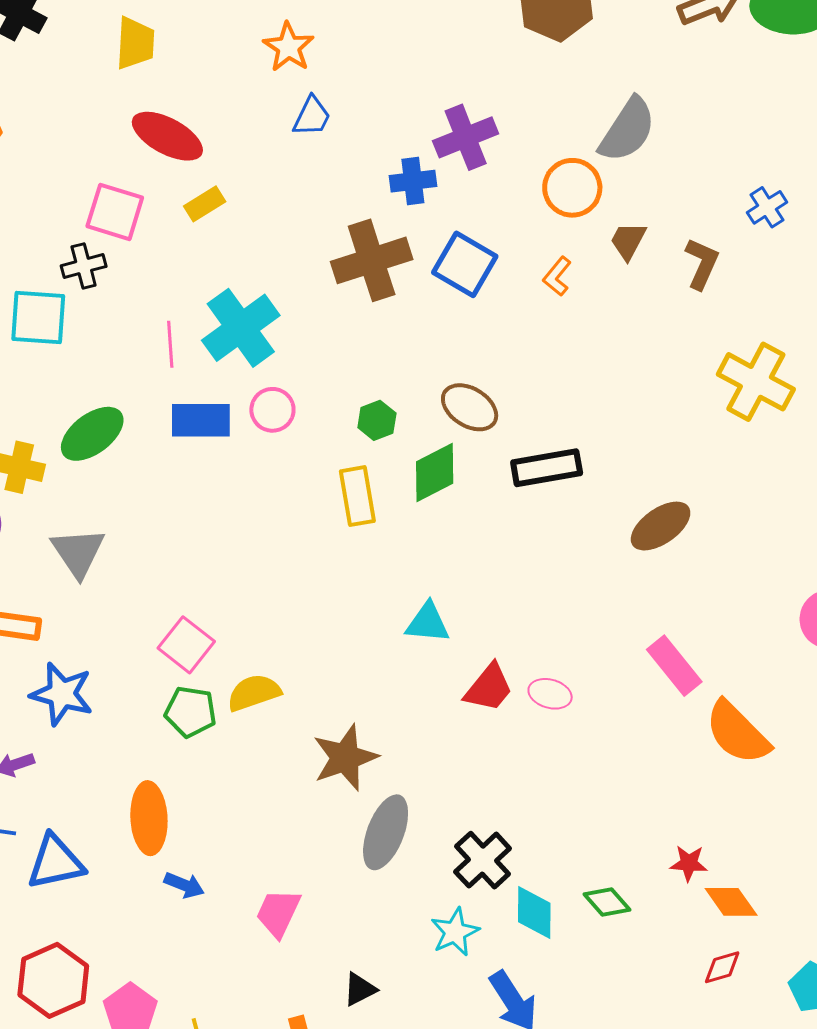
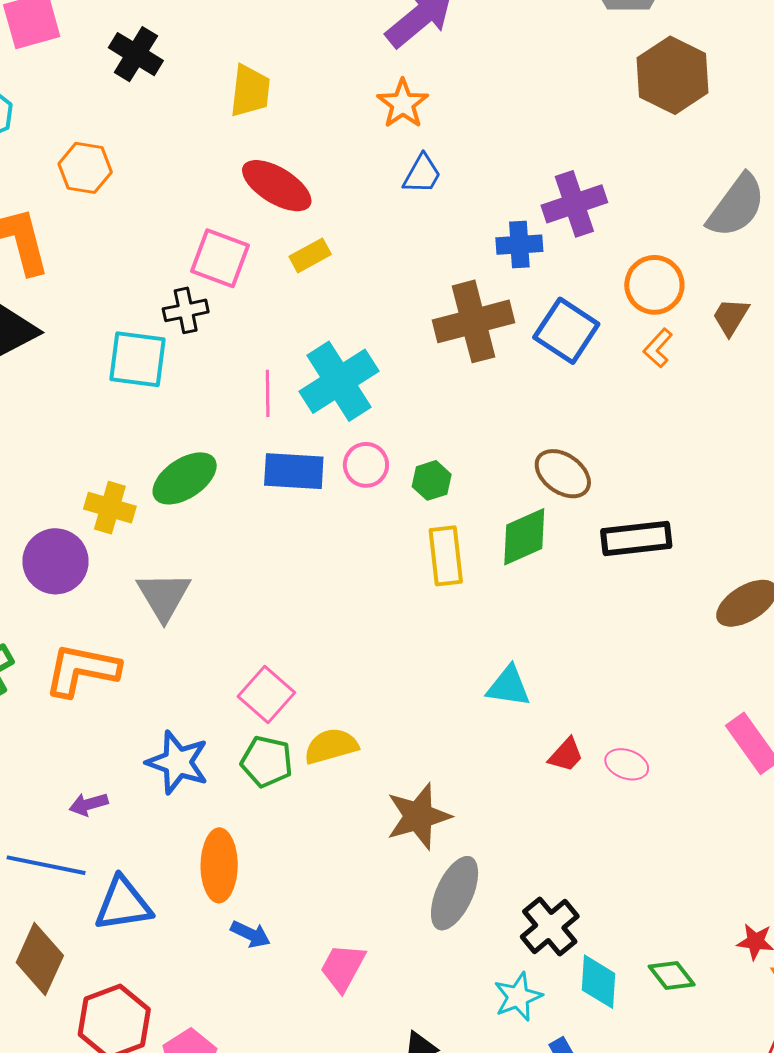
orange circle: (572, 188) -> (654, 285), moved
green hexagon: (377, 420) -> (432, 480), moved
red trapezoid: (489, 688) -> (566, 755), size x0.7
blue star: (62, 694) -> (178, 762), moved

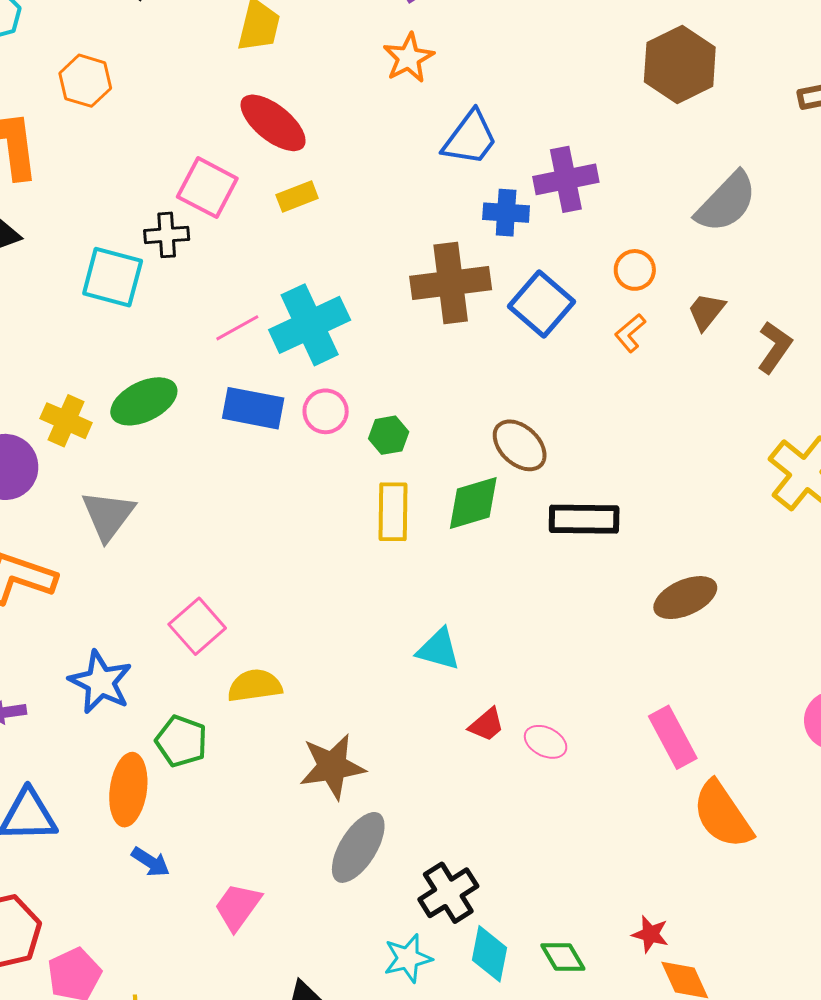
blue trapezoid: (422, 174) -> (470, 138), moved, size x1.4
orange circle: (654, 285) -> (635, 270), size x0.7
pink line: (268, 393) -> (237, 328), turned 54
green pentagon: (267, 762) -> (181, 741), moved

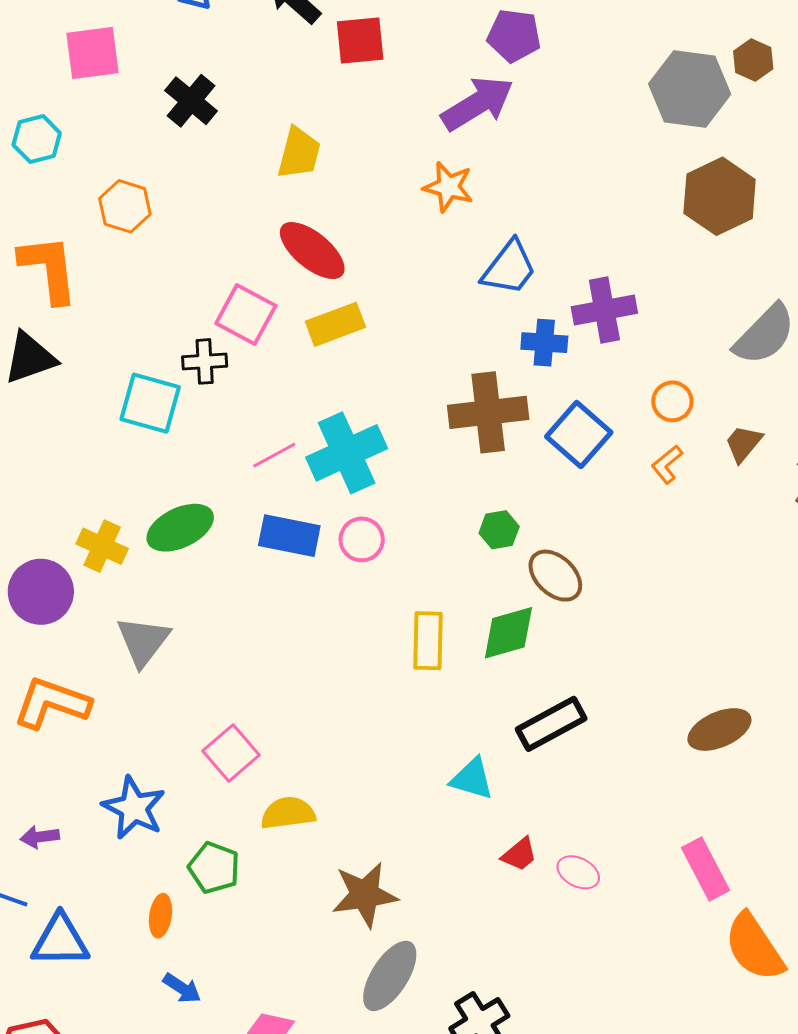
orange star: (409, 58) -> (448, 187), turned -30
yellow rectangle: (297, 196) -> (335, 324), size x1.4
green hexagon: (389, 435) -> (499, 530), moved
black rectangle: (584, 519) -> (551, 724), moved, turned -30
orange ellipse: (128, 790) -> (161, 916), size x0.6

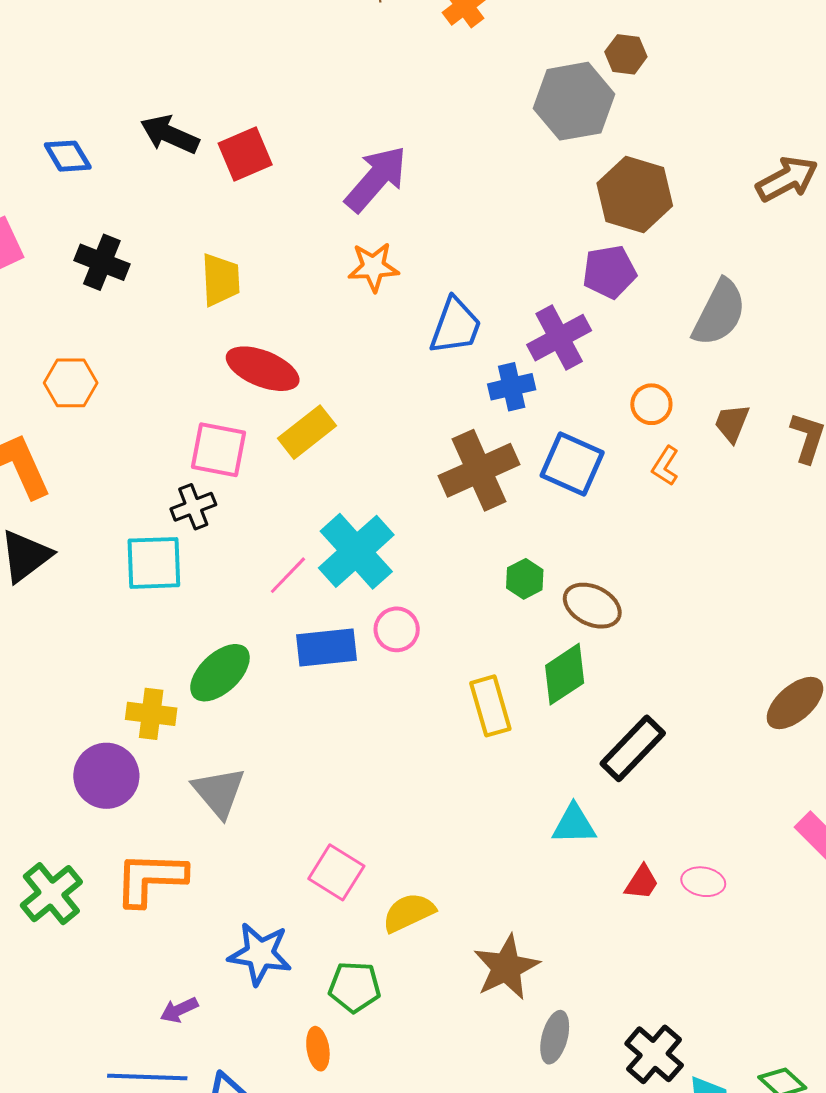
purple pentagon: (514, 36) -> (609, 272), moved
gray ellipse: (390, 976) -> (555, 1037), size x0.7

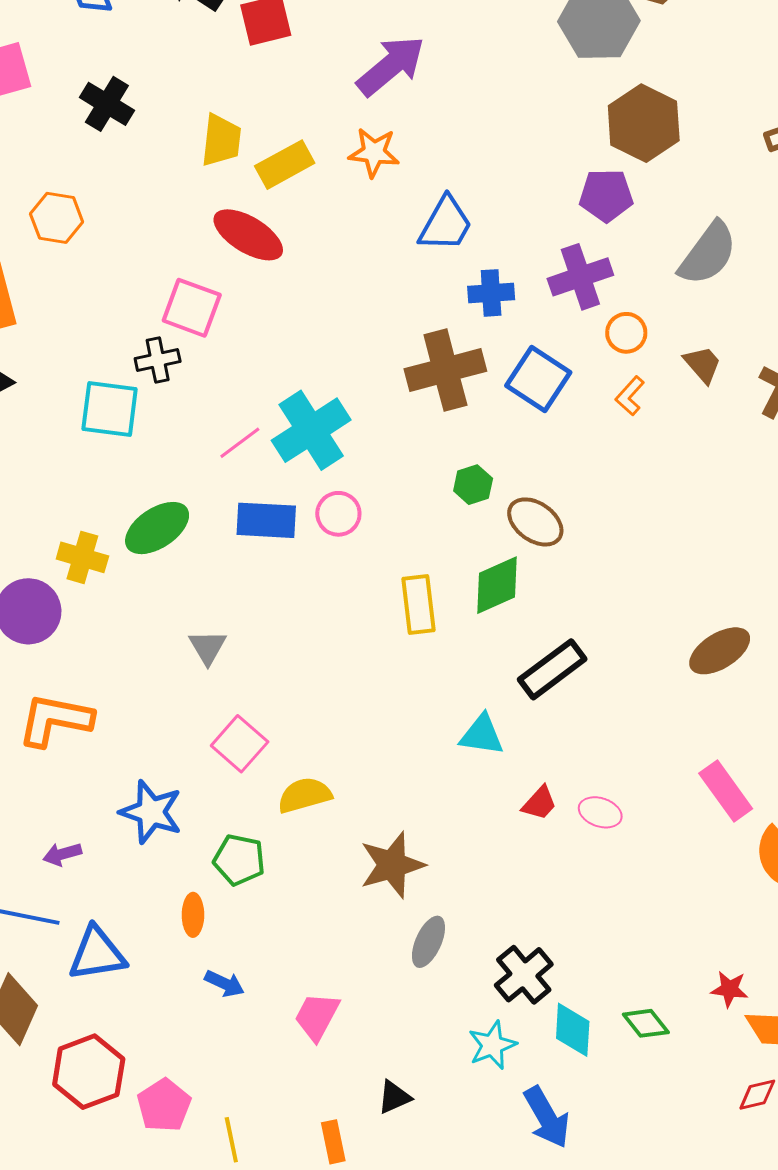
purple cross: (559, 338) -> (580, 277), moved
brown trapezoid: (732, 423) -> (703, 364), turned 108
yellow rectangle: (307, 432) -> (285, 165), moved
gray triangle: (219, 792) -> (208, 647), moved, size x0.7

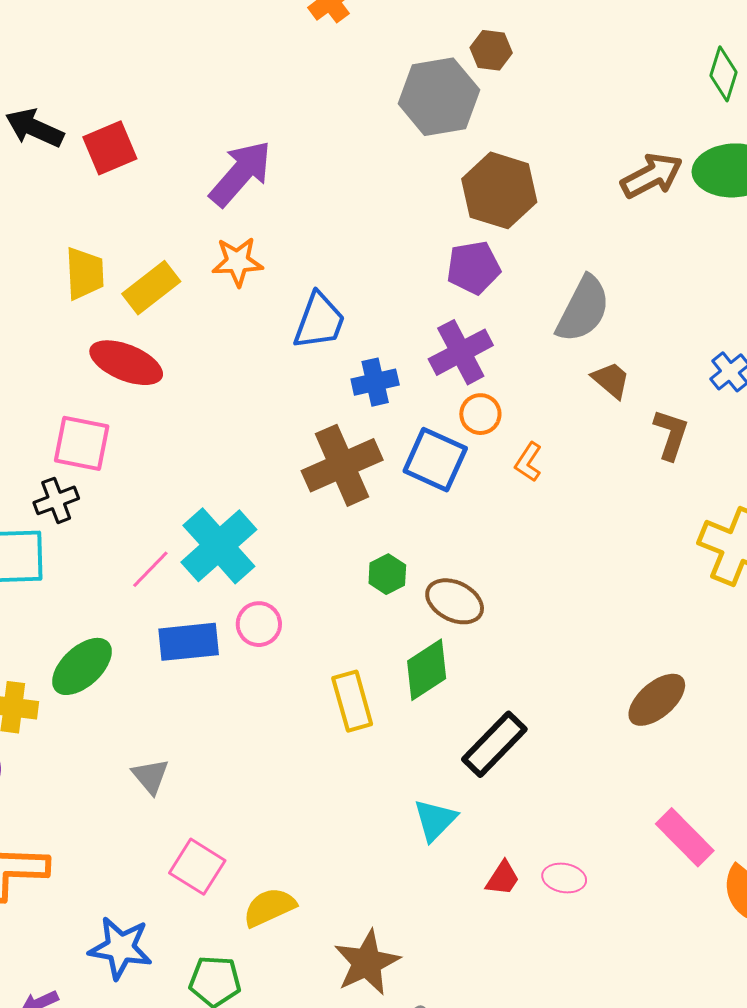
orange circle: (626, 333) -> (480, 414), moved
brown trapezoid: (703, 364) -> (611, 380), moved
cyan triangle: (482, 735) -> (435, 820), turned -45

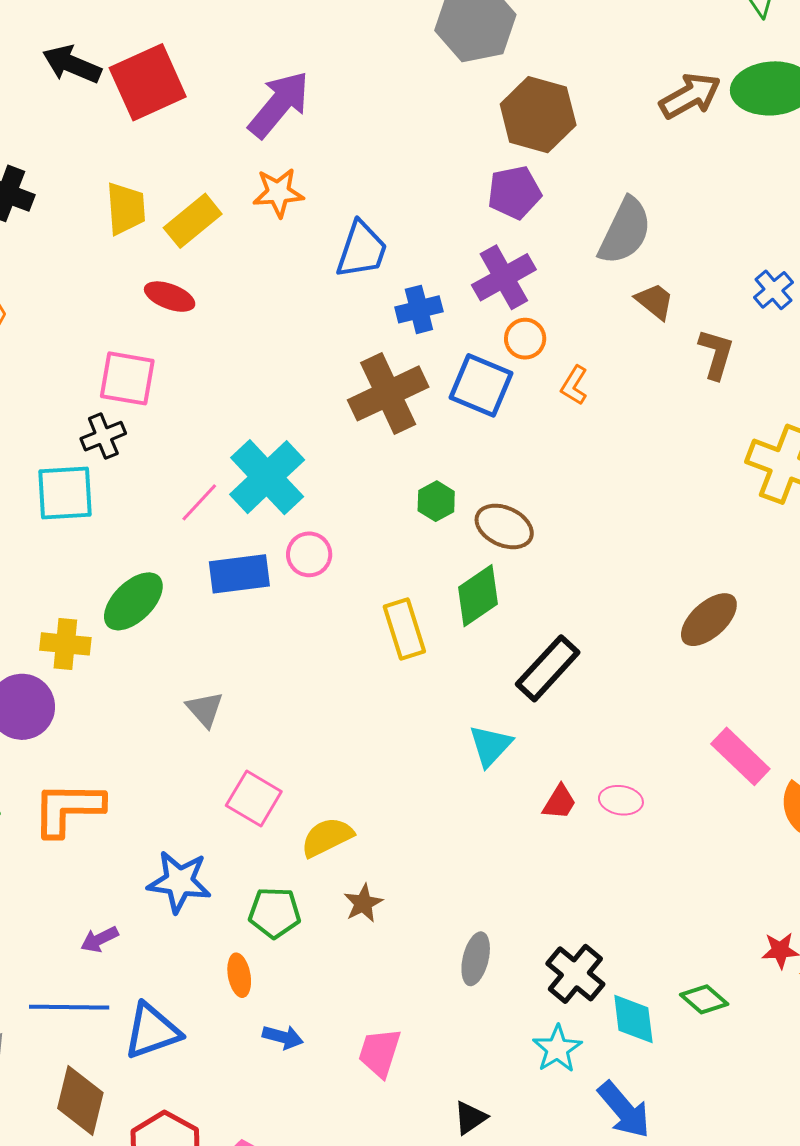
red square: (110, 148) -> (148, 82), size x1.4
red ellipse: (126, 363) -> (170, 297), size x0.7
brown star: (367, 963) -> (363, 903), moved, size x0.6

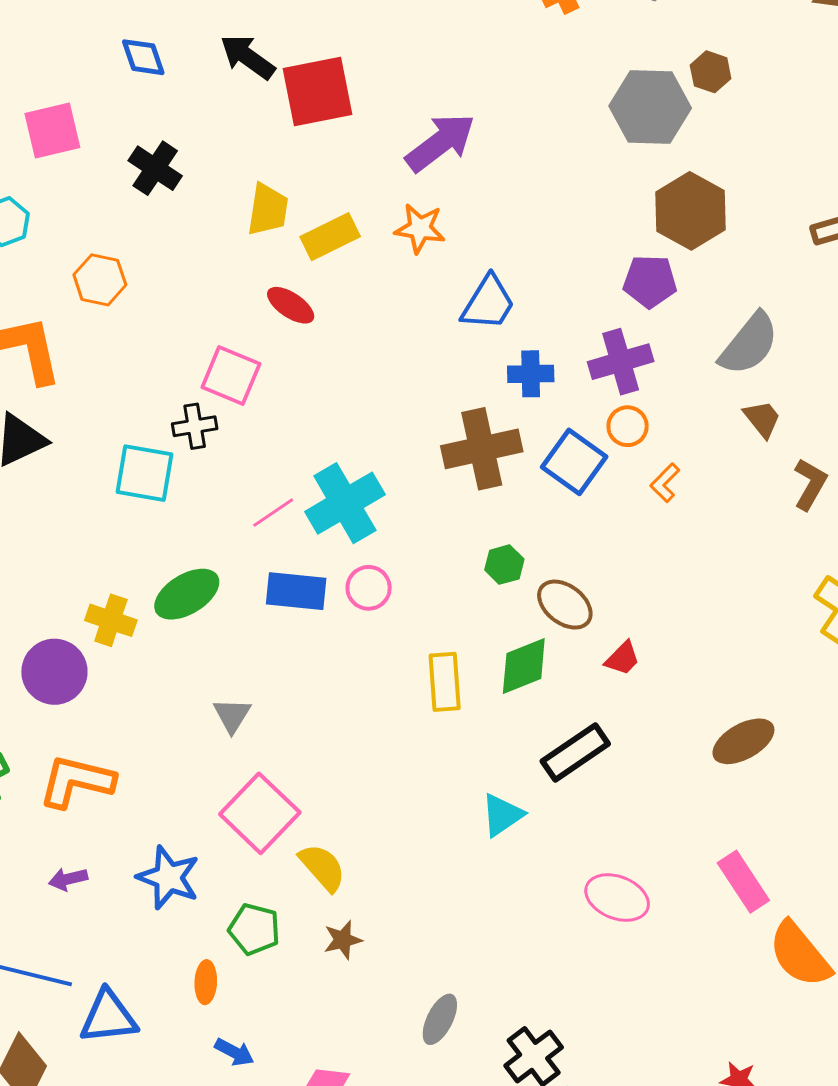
pink square: (254, 799) -> (260, 813), size x1.4
pink ellipse: (621, 800) -> (617, 898), size x1.5
red trapezoid: (559, 802) -> (623, 658), moved
yellow semicircle: (327, 837) -> (322, 867), turned 62
purple arrow: (100, 939) -> (68, 879), moved

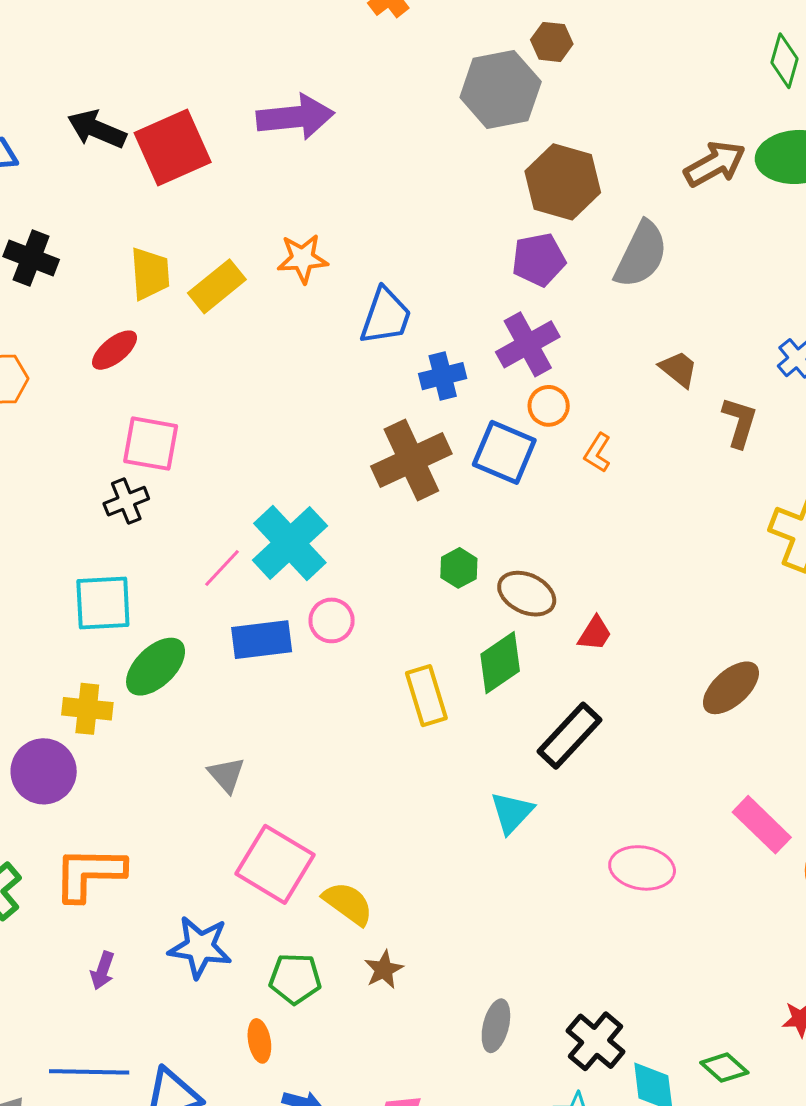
purple arrow: (440, 143) -> (295, 117), moved, turned 44
red ellipse: (291, 305) -> (115, 350), moved, turned -60
gray semicircle: (749, 344) -> (641, 255), moved
cyan square: (144, 473) -> (103, 603), moved
purple arrow: (68, 879) -> (102, 971), turned -45

